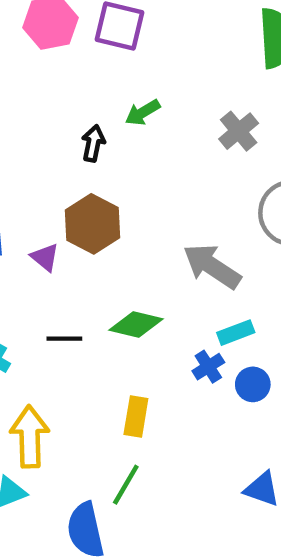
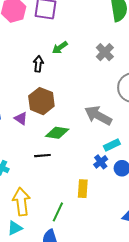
green diamond: (136, 325) -> (57, 133), moved
black line: (64, 339) -> (42, 156), moved
yellow rectangle: (136, 416) -> (83, 189), moved
green line: (126, 485) -> (58, 212), moved

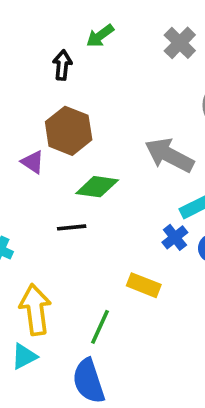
yellow rectangle: (83, 189) -> (144, 285), turned -72

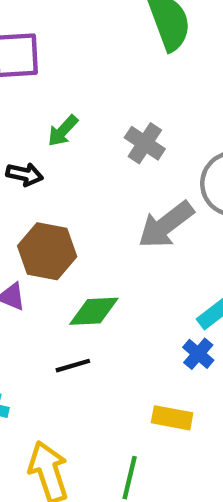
gray cross: (180, 43) -> (145, 143), moved
black arrow: (62, 65) -> (25, 174), turned 108
gray arrow: (169, 155) -> (166, 225), moved, turned -54

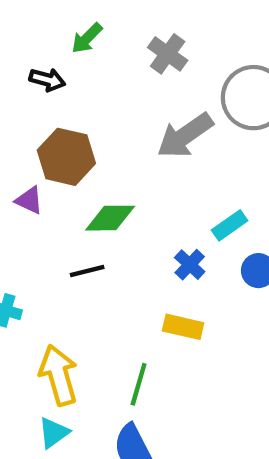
blue cross: (198, 354) -> (190, 265), moved

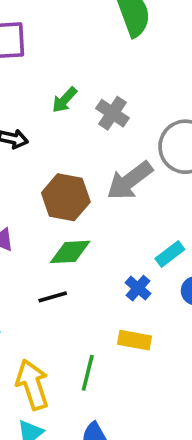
green arrow: (87, 38) -> (65, 100), moved
brown hexagon: (66, 157) -> (66, 197), moved
green line: (139, 384) -> (88, 373), moved

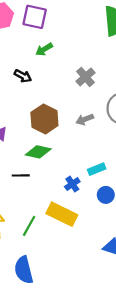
green arrow: (65, 100) -> (44, 49), moved
gray arrow: (130, 181) -> (85, 119), size x0.6
yellow rectangle: (135, 340) -> (62, 214), size x1.5

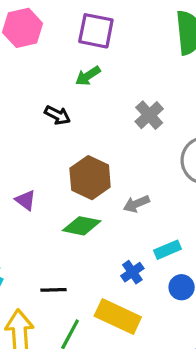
purple square: (35, 17) -> (96, 31), moved
gray arrow: (85, 119) -> (136, 204), moved
black line: (21, 175) -> (54, 290), moved

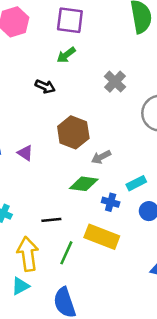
gray arrow: (136, 204) -> (101, 157), moved
green diamond: (82, 226) -> (84, 184), moved
blue cross: (132, 272) -> (111, 202), turned -35

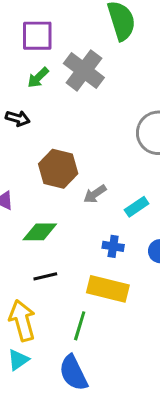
gray cross: (115, 82) -> (84, 70), moved, size x1.5
cyan rectangle: (136, 183) -> (137, 207), moved
green diamond: (84, 184) -> (40, 232), moved
green line: (66, 253) -> (80, 326), moved

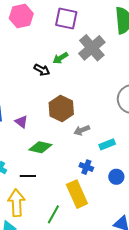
green arrow: (38, 78) -> (60, 58), moved
black line: (45, 276) -> (28, 176), moved
yellow rectangle: (108, 289) -> (77, 194), turned 40

